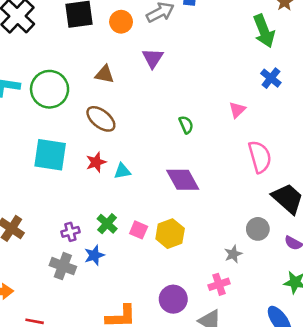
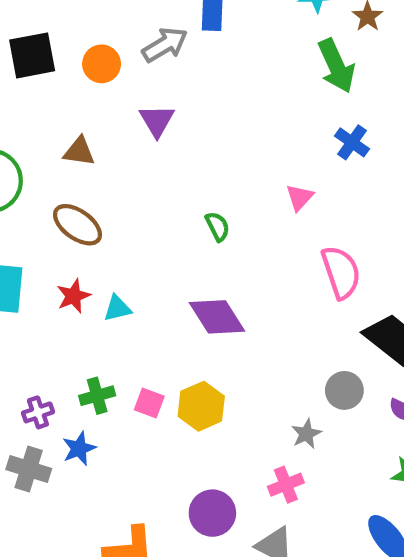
green cross: (107, 224) -> (97, 396), turned 36

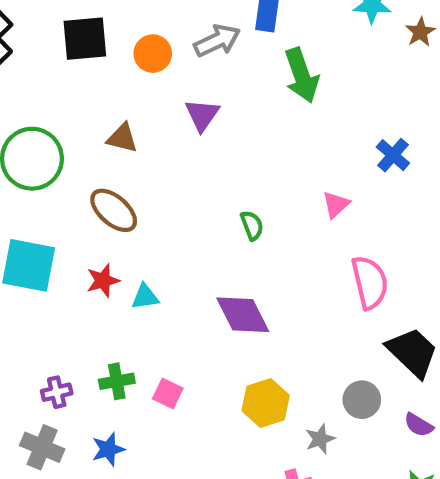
green arrow: (336, 66) -> (302, 75), moved
yellow hexagon: (201, 406) -> (266, 403), moved
blue star: (79, 449) -> (108, 449), moved

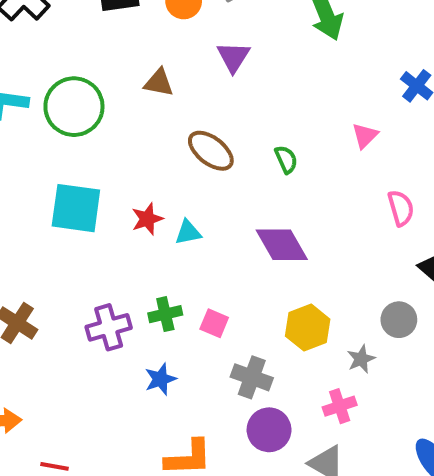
brown ellipse: (114, 210) -> (211, 151), moved
pink semicircle: (370, 282) -> (401, 208), size x0.7
purple cross: (57, 392) -> (109, 327), size x1.5
gray cross: (42, 447) -> (252, 377), moved

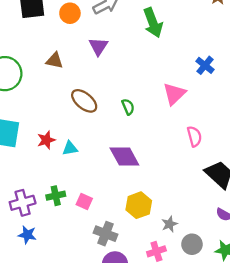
pink triangle: (365, 136) -> (174, 94), size x1.5
gray circle: (399, 320) -> (192, 244), moved
blue star: (160, 379) -> (27, 235), moved, turned 30

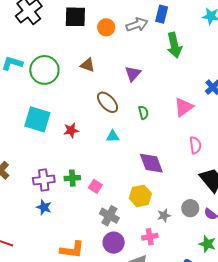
purple triangle: (98, 46) -> (133, 74), moved
cyan triangle: (70, 148) -> (113, 136), moved
purple diamond: (124, 157) -> (151, 163), moved
gray circle: (192, 244) -> (190, 208), moved

